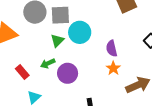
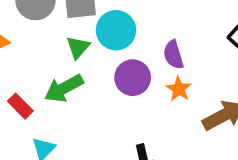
green arrow: (48, 63) -> (64, 88), size x1.5
purple circle: (68, 73) -> (133, 78), moved

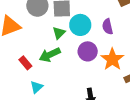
purple semicircle: (173, 55) -> (108, 27), moved
orange star: (179, 89) -> (112, 59), size x1.6

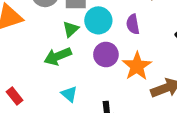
red rectangle: (25, 63) -> (15, 96), moved
cyan triangle: (36, 87) -> (69, 94), moved, turned -40

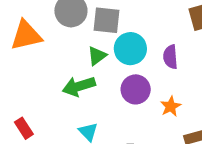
orange star: (137, 66) -> (171, 106), size x0.6

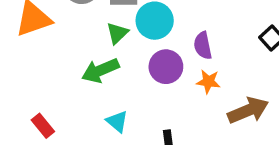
purple semicircle: (170, 57) -> (203, 45), moved
orange star: (171, 106) -> (208, 82), turned -30

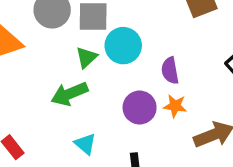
purple circle: (166, 67) -> (140, 108), moved

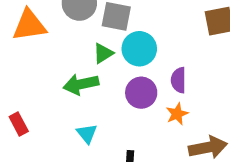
orange star: (175, 106) -> (177, 114), turned 30
purple circle: (140, 108) -> (141, 93), moved

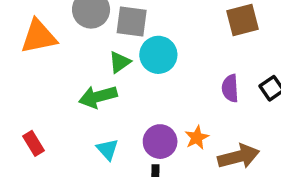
purple semicircle: (179, 80) -> (230, 88), moved
purple circle: (141, 93) -> (160, 142), moved
orange star: (177, 114) -> (197, 138), moved

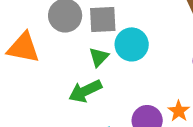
orange triangle: (39, 37) -> (23, 48), turned 33

